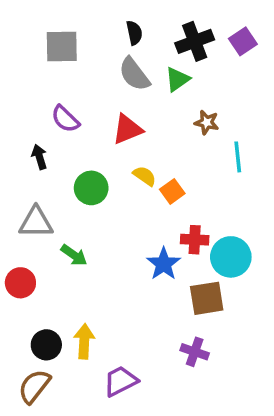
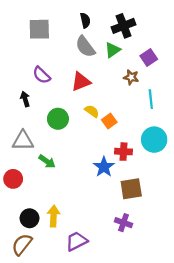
purple square: (243, 41) -> (149, 58), moved
cyan circle: (231, 257) -> (154, 140), moved

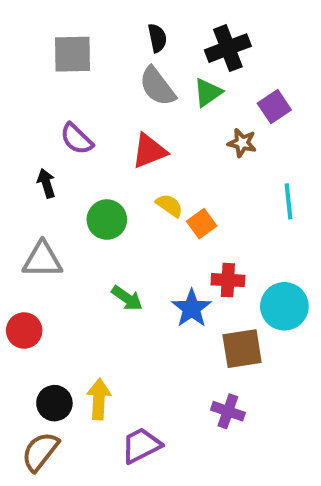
cyan line: (151, 99) -> (288, 201), moved
cyan circle: (154, 140) -> (284, 306), moved
green arrow: (47, 161) -> (127, 298), moved

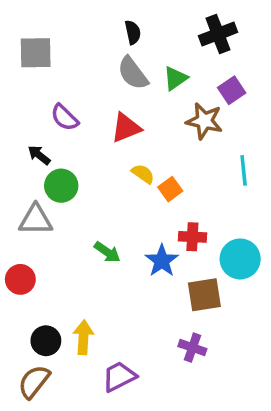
black cross: (228, 48) -> (218, 34), moved
gray square: (73, 54) -> (36, 53), moved
brown star: (242, 143) -> (204, 121), size x1.5
black arrow: (46, 183) -> (39, 155), turned -35
green circle: (107, 220) -> (61, 186), moved

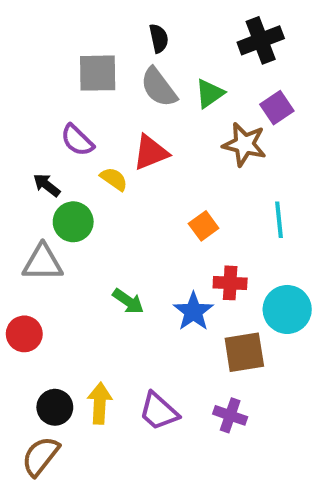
gray square: (36, 53) -> (98, 73), moved
cyan line: (244, 170) -> (279, 220), moved
yellow semicircle: (143, 174) -> (114, 179), moved
purple trapezoid: (119, 377) -> (159, 411), moved, turned -111

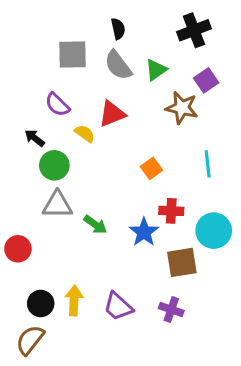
gray triangle: (43, 263) -> (57, 205), moved

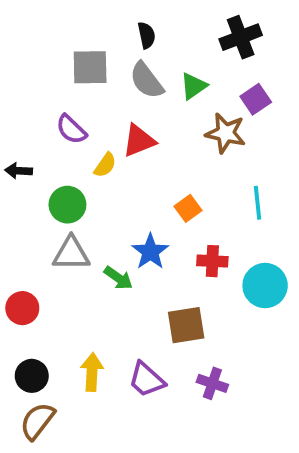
yellow semicircle: (85, 133) -> (105, 165), turned 90
black arrow: (35, 138) -> (19, 171), moved, turned -35
blue star: (144, 232) -> (150, 252), moved
brown square: (182, 262) -> (186, 325), moved
black circle: (41, 303) -> (32, 376), moved

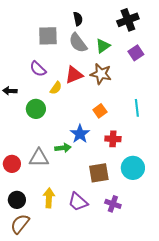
brown star: (226, 133) -> (101, 74), moved
gray triangle: (71, 254) -> (39, 158), moved
green arrow: (118, 278) -> (63, 148), turned -42
cyan circle: (265, 286) -> (133, 168), moved

